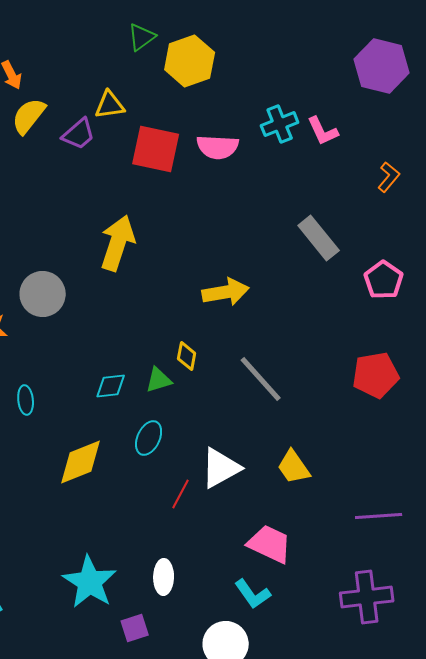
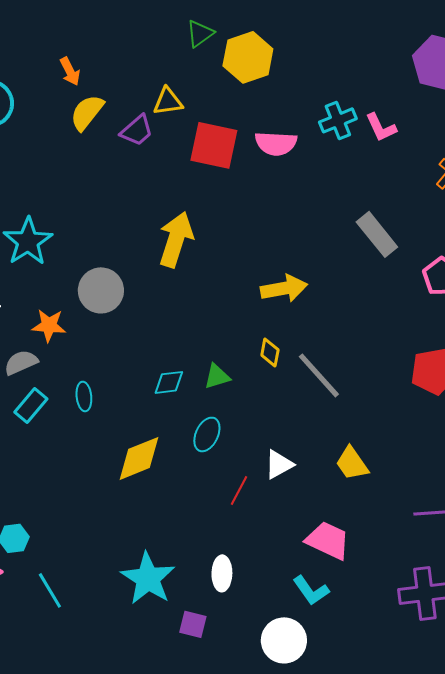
yellow diamond: (187, 356) -> (270, 352), moved
white triangle: (221, 468) -> (279, 464), size x0.7
purple square: (135, 628) -> (193, 624), turned 32

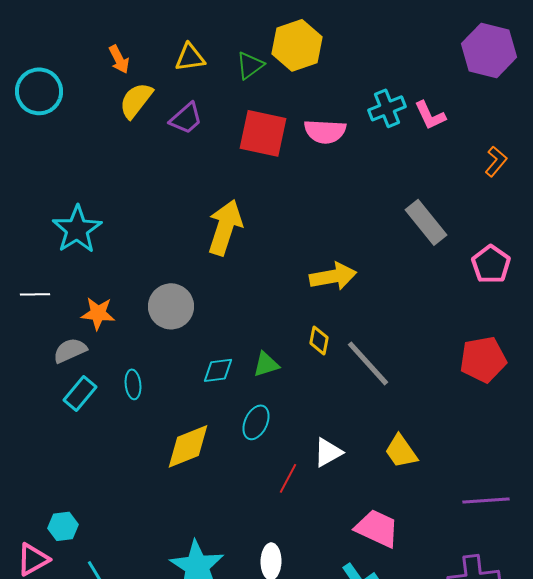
green triangle: (200, 33) -> (250, 65), moved
yellow triangle: (168, 101) -> (190, 57), moved
gray circle: (101, 290) -> (171, 306), moved

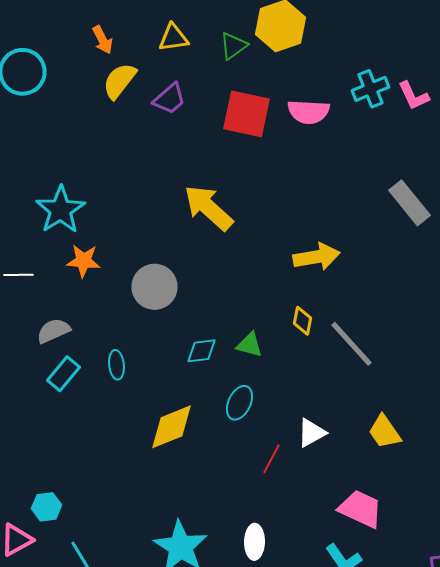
yellow arrow: (225, 227) -> (208, 208), turned -66
orange star: (98, 313) -> (84, 261), moved
green triangle: (266, 364) -> (250, 345), turned 32

